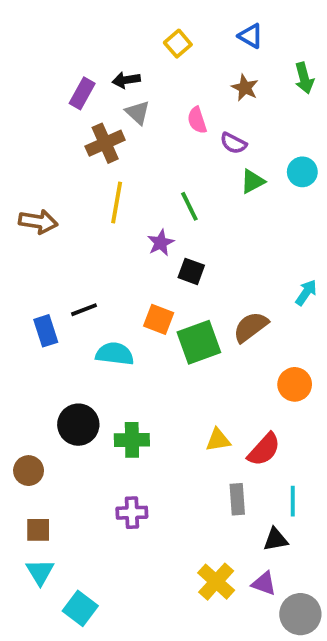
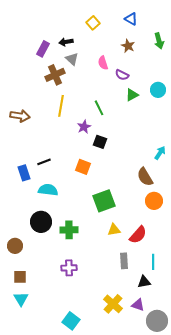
brown semicircle: (251, 327) -> (145, 177), moved, turned -84
green square: (199, 342) -> (104, 201), moved
cyan semicircle: (115, 354) -> (48, 190), moved
cyan square: (80, 608) -> (71, 321), moved

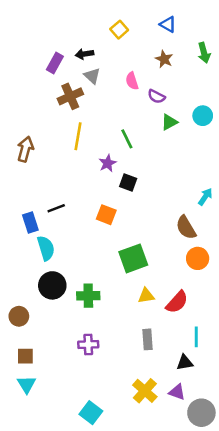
brown arrow: (20, 116) -> (25, 149), turned -84
cyan semicircle: (48, 190) -> (46, 248), moved, turned 66
gray rectangle: (124, 261) -> (147, 339), moved

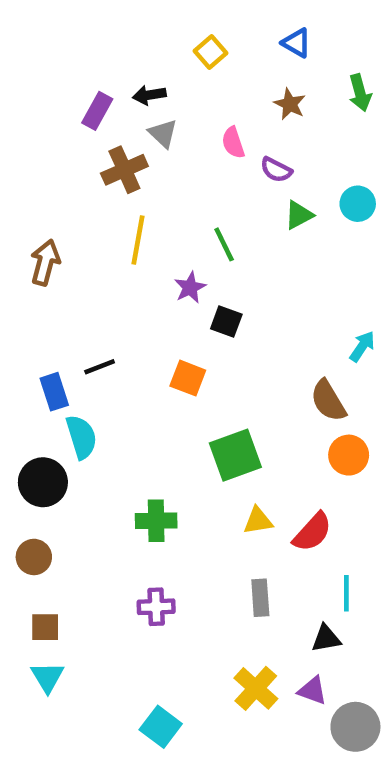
black circle: (52, 285) -> (43, 482), moved

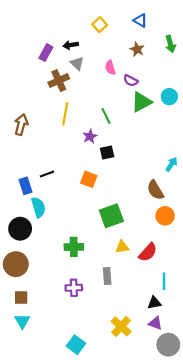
green triangle: (299, 215) -> (141, 102), size x1.5
black square: (226, 321) -> (107, 152), turned -32
brown circle: (34, 557) -> (16, 264), size x1.5
gray rectangle: (260, 598) -> (107, 276), moved
purple triangle: (312, 691) -> (155, 323), moved

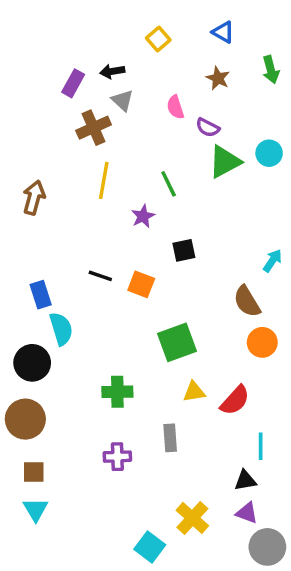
black square: (107, 152) -> (184, 250), moved
black line: (47, 174) -> (100, 276), moved, turned 40
cyan square: (76, 345) -> (150, 547), moved

